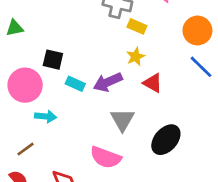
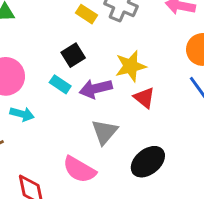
yellow rectangle: (137, 26) -> (87, 14), moved
yellow star: (136, 57) -> (131, 66), size x1.5
black square: (53, 60) -> (73, 55), moved, turned 35

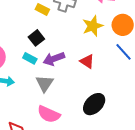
yellow star: (131, 66) -> (93, 26), moved
gray triangle: (104, 132) -> (45, 83), moved

